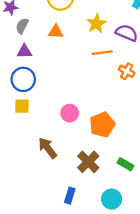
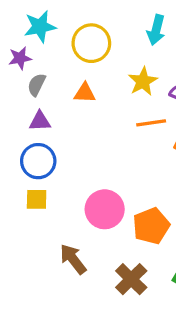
pink circle: (70, 113) -> (105, 209), size x1.5

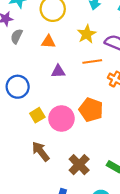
purple triangle: (40, 121) -> (58, 71), moved
yellow square: (37, 199) -> (37, 115), moved, turned -32
orange pentagon: (151, 226) -> (91, 110), moved, turned -30

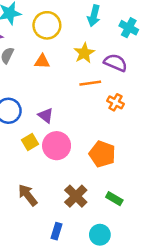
purple triangle: (58, 71) -> (46, 116), moved, turned 40
orange pentagon: (91, 110) -> (102, 154), moved
brown arrow: (41, 151) -> (28, 195), moved

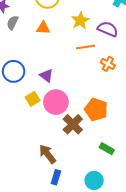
brown arrow: (28, 195) -> (47, 154), moved
brown cross: (76, 196) -> (73, 124), moved

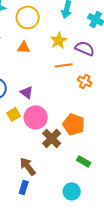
blue rectangle: (56, 177) -> (24, 187), moved

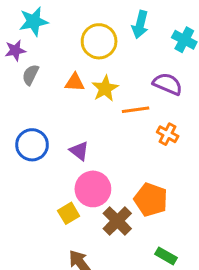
yellow circle: (28, 17) -> (99, 41), moved
yellow star: (59, 40) -> (105, 88), moved
yellow square: (14, 114) -> (69, 213), moved

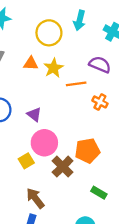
orange pentagon: (151, 200) -> (87, 151), turned -30

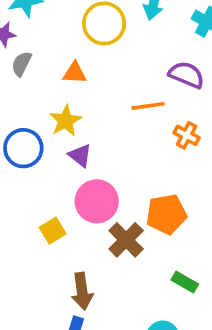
yellow star: (53, 68) -> (66, 121), moved
yellow square: (26, 161) -> (53, 231), moved
brown arrow: (35, 198) -> (82, 291), turned -150

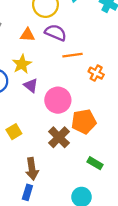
purple semicircle: (187, 75) -> (56, 33), moved
pink circle: (97, 201) -> (58, 100), moved

